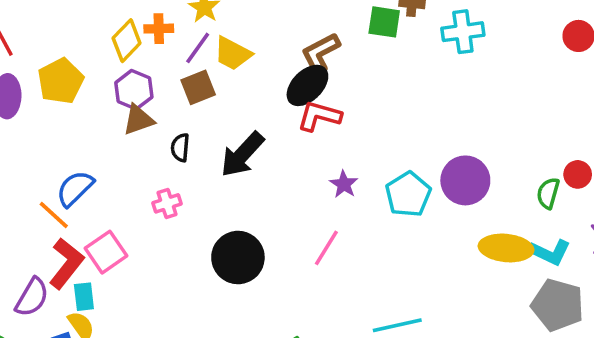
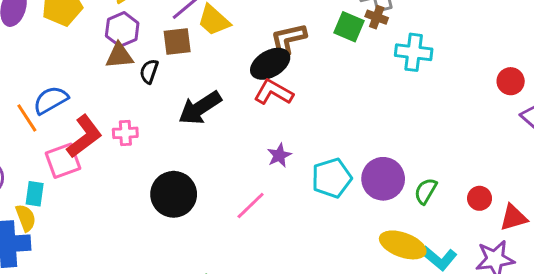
black semicircle: (180, 148) -> (149, 71), moved
green semicircle: (548, 193) -> (426, 191), moved
red L-shape: (66, 263) -> (84, 136), moved

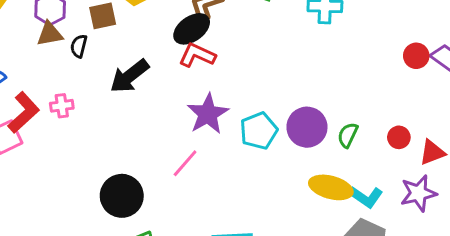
red circle: (511, 81) -> (416, 56), moved
purple star: (279, 155) -> (208, 114), size x1.8
black circle: (174, 194) -> (122, 196), moved

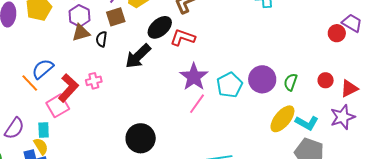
black ellipse: (192, 29) -> (160, 27), moved
red circle: (416, 56) -> (337, 33), moved
pink line: (185, 163) -> (197, 104), moved
yellow ellipse: (331, 187) -> (282, 119), turned -60

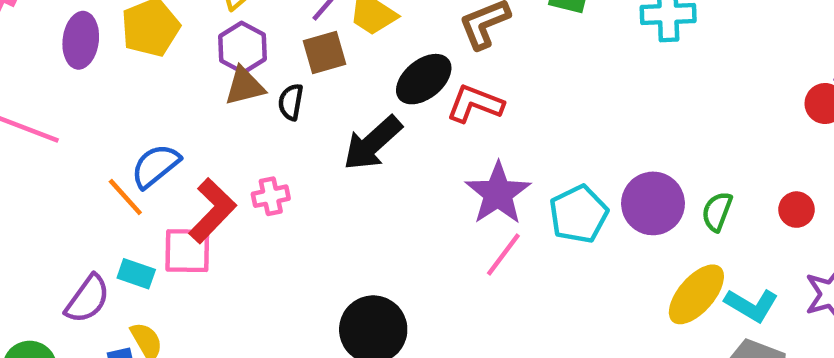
pink square: (58, 106) -> (187, 251), turned 30
cyan rectangle: (44, 130) -> (136, 274), moved, turned -70

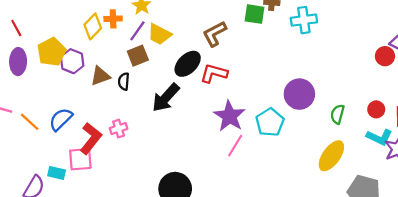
purple hexagon: (243, 48) -> (72, 61), moved
orange line: (125, 197) -> (30, 122), moved
purple circle: (653, 203) -> (299, 94), moved
cyan L-shape: (752, 305) -> (379, 137), moved

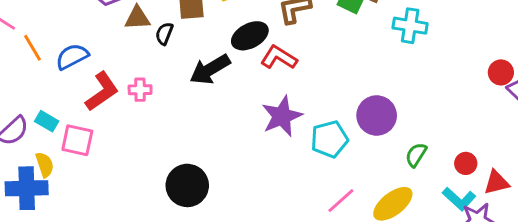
red circle: (385, 56) -> (501, 72), moved
pink line: (235, 146) -> (341, 201), moved
pink square: (80, 159) -> (77, 140), moved

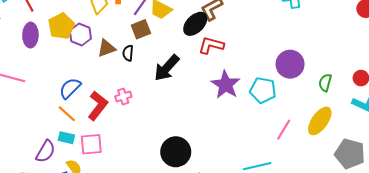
black ellipse: (250, 36) -> (195, 24), moved
orange line: (33, 48) -> (67, 114), moved
cyan pentagon: (329, 139) -> (263, 90), turned -30

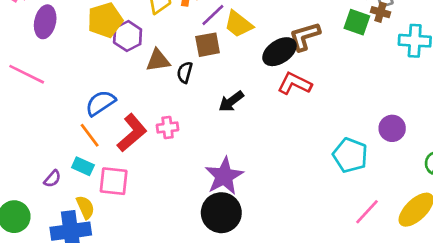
purple ellipse: (30, 35) -> (45, 22), moved
purple circle: (290, 64) -> (392, 128), size x0.7
black arrow: (167, 68) -> (231, 101), size x0.7
purple star: (226, 85) -> (224, 176), moved
purple semicircle: (46, 151) -> (52, 179), size x0.6

